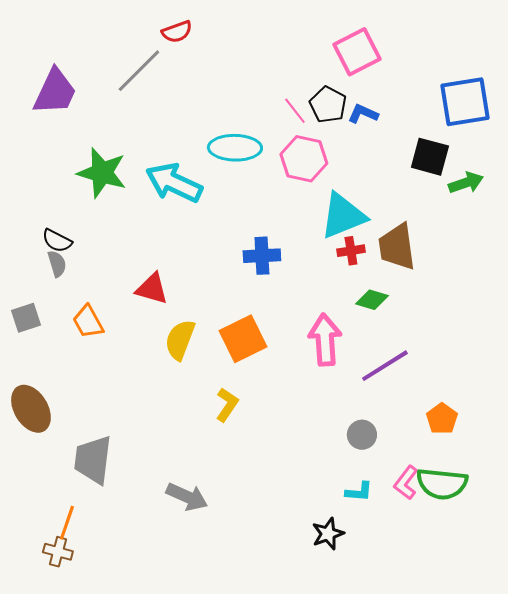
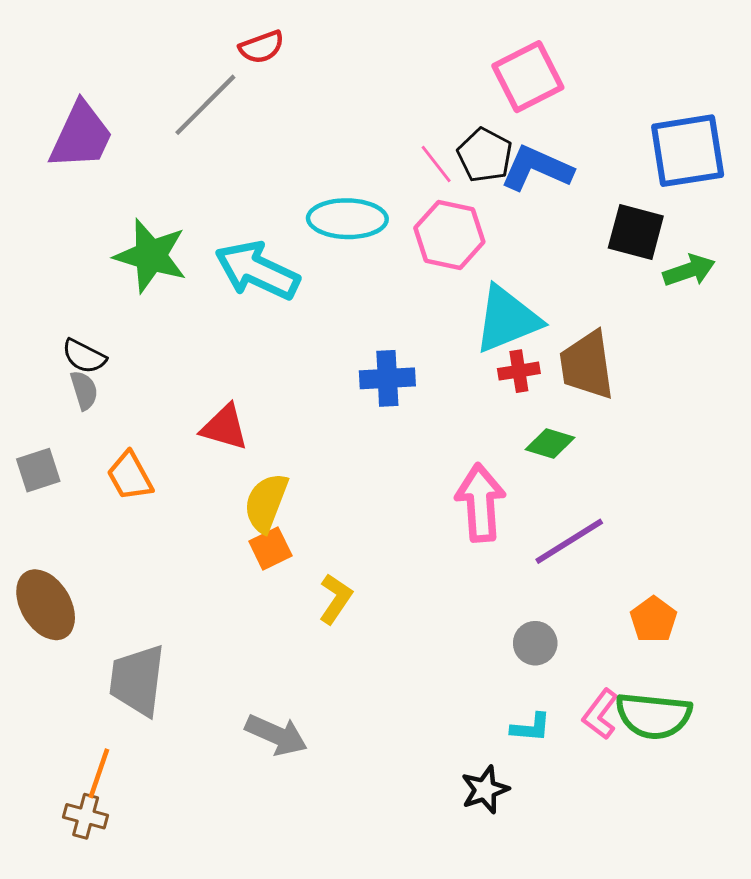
blue L-shape: (363, 114) -> (537, 168), size x1.6
orange square: (243, 339) -> (270, 549), moved, size x0.6

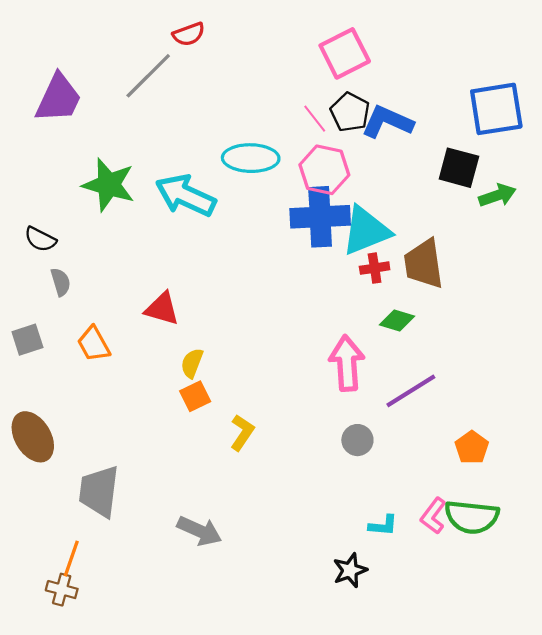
pink square: (528, 77) -> (345, 53), moved
black semicircle: (84, 356) -> (40, 239), moved
blue cross: (387, 378) -> (320, 217), moved, size x1.5
yellow semicircle: (266, 503) -> (192, 363), size x0.7
gray circle: (535, 643) -> (357, 440), moved

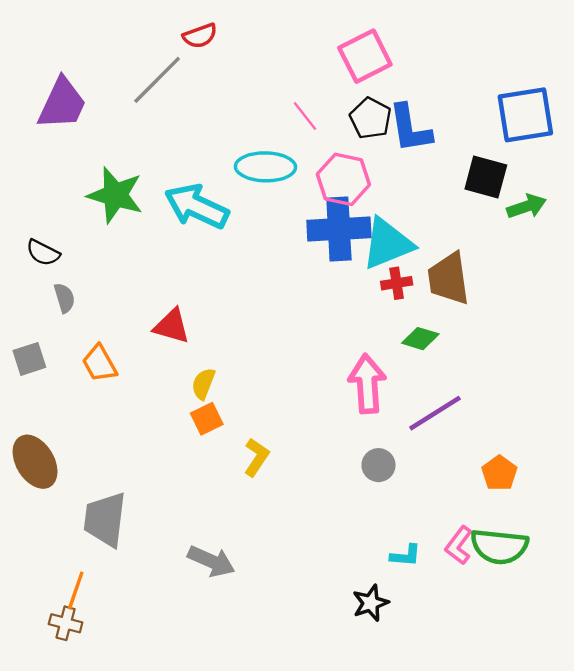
pink line: (315, 119) -> (305, 116), moved
blue L-shape: (387, 122) -> (410, 128), turned -123

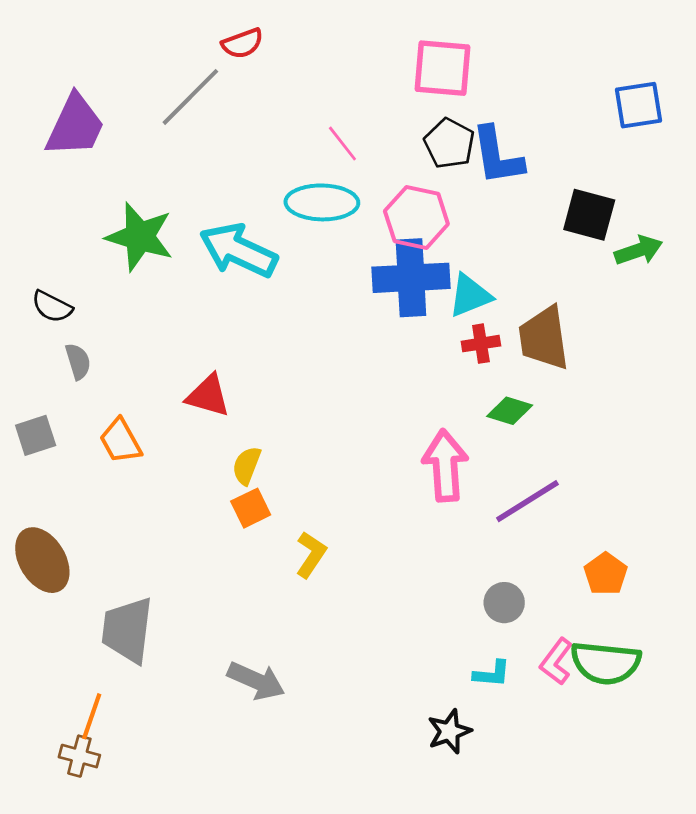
pink square: (365, 56) -> (443, 68), turned 32
blue square: (525, 115) -> (638, 105), moved, size x0.7
pink line: (305, 116) -> (342, 143), moved
cyan triangle: (388, 244) -> (470, 296), size x0.7
gray circle: (378, 465) -> (504, 603), moved

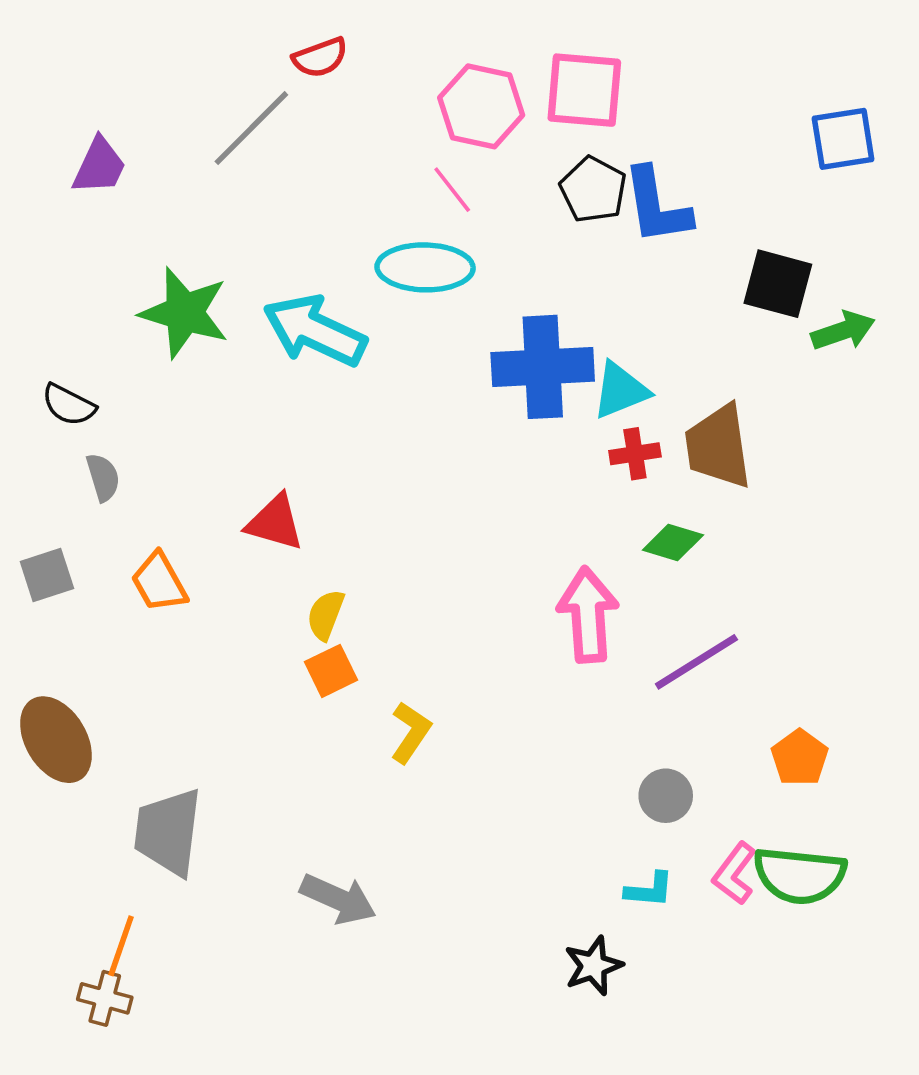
purple trapezoid: (75, 126) -> (99, 166), size x0.7
pink hexagon: (416, 218) -> (481, 106), moved

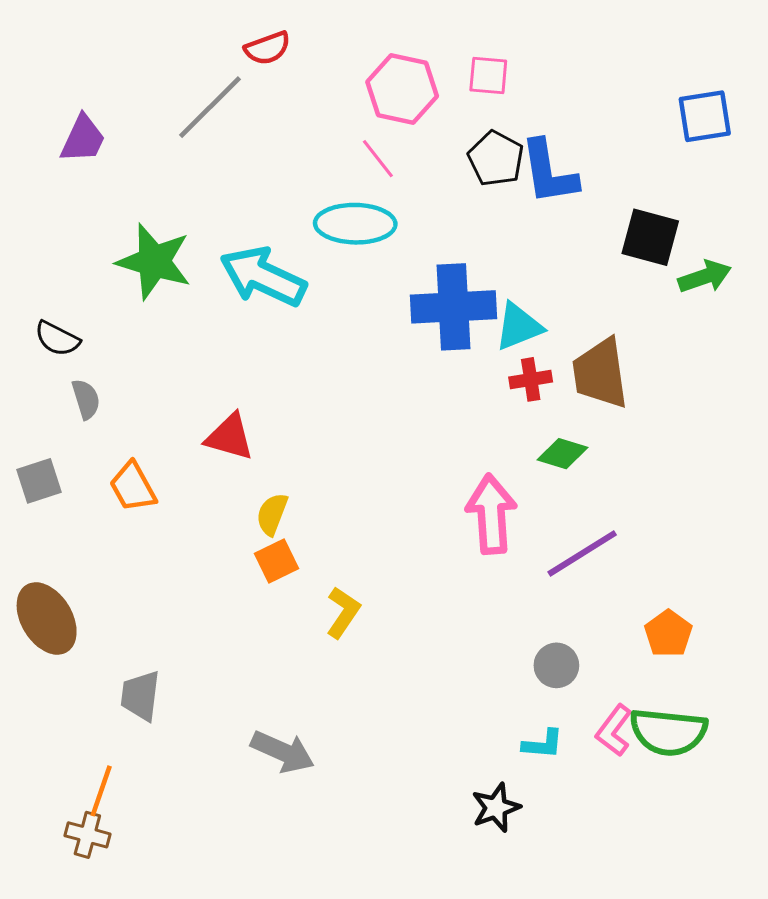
pink square: (584, 90) -> (488, 75), size x0.6
gray trapezoid: (168, 832) -> (140, 696), size x0.7

